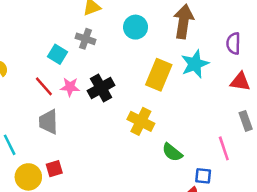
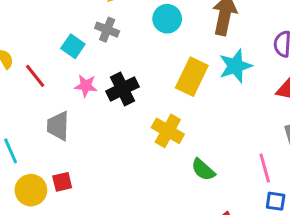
red line: (44, 86) -> (35, 76), moved
blue square: (203, 176) -> (276, 201), moved

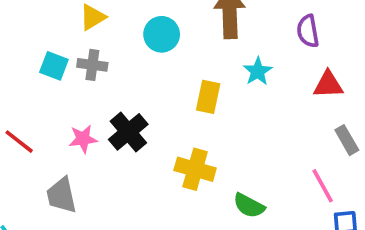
cyan square: (73, 46) -> (54, 66), moved
cyan star: (235, 66) -> (258, 71), size x0.7
yellow rectangle: (192, 77) -> (208, 97), size x0.7

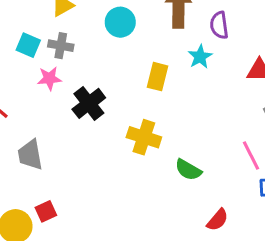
purple semicircle: (308, 31) -> (219, 25), moved
pink star: (83, 139) -> (49, 78), moved

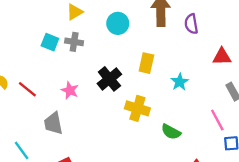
cyan star: (200, 57) -> (180, 82), moved
pink star: (49, 78) -> (70, 90), moved, turned 30
black cross: (89, 103) -> (109, 79), moved

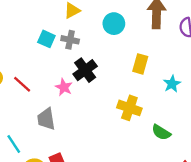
black cross: (109, 79) -> (85, 70), moved

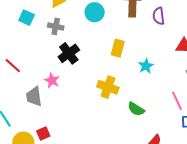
cyan square: (46, 39) -> (27, 18), moved
pink star: (64, 87) -> (52, 80), moved

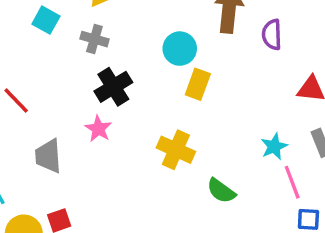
cyan circle: (95, 12) -> (180, 49), moved
cyan star: (146, 66) -> (274, 146), moved
pink star: (52, 80) -> (98, 129), moved

